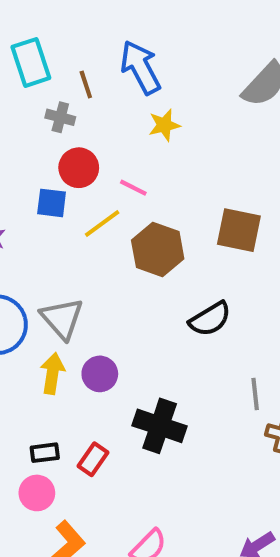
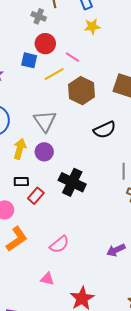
gray triangle: (62, 318) -> (45, 121), moved
black rectangle: (45, 453) -> (21, 182), moved

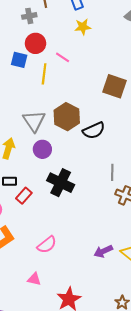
gray cross: (39, 16) -> (29, 16), turned -32
yellow line: (54, 74) -> (44, 74), turned -54
brown hexagon: (82, 91) -> (67, 117), moved
purple circle: (44, 152) -> (42, 149), moved

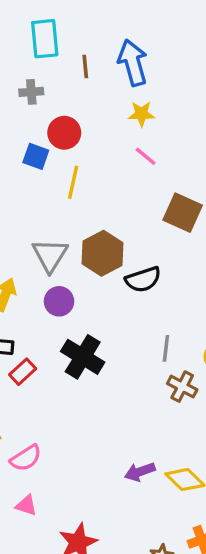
gray cross: (29, 16) -> (31, 92), moved
pink line: (63, 57) -> (146, 156), moved
pink semicircle: (47, 245) -> (26, 458), moved

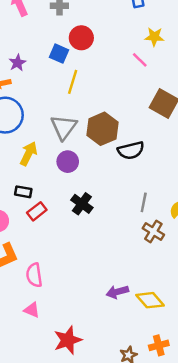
yellow star: (141, 114) -> (154, 37), moved
yellow line: (73, 182) -> (73, 82), moved
black cross: (83, 357) -> (82, 204), size x0.7
pink semicircle: (26, 458) -> (34, 275), turned 110

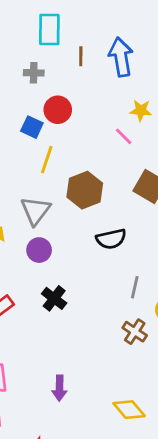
brown hexagon: (102, 129) -> (85, 190), moved
gray line: (144, 202) -> (135, 287), moved
purple arrow: (117, 292) -> (59, 388), moved, turned -75

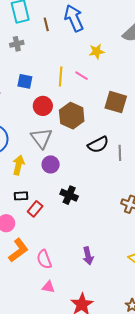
red circle: (58, 110) -> (43, 106), moved
pink line: (124, 136) -> (82, 76), moved
yellow line: (47, 160) -> (61, 76), moved
gray line: (135, 287) -> (120, 153), moved

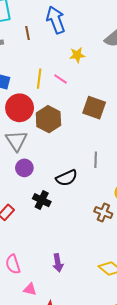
brown line: (46, 24) -> (28, 33), moved
red circle: (43, 106) -> (20, 108), size x1.4
black semicircle: (98, 145) -> (67, 178), moved
pink triangle: (48, 287) -> (30, 289), moved

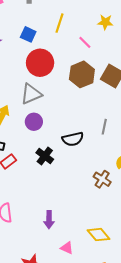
yellow line: (39, 79) -> (59, 23), moved
brown hexagon: (48, 119) -> (82, 74), moved
gray triangle: (16, 141) -> (31, 94), turned 30
pink triangle: (30, 289) -> (67, 248), moved

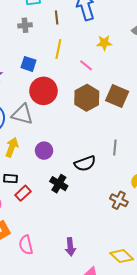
gray triangle: (31, 94) -> (22, 114), moved, turned 45

